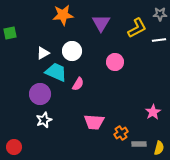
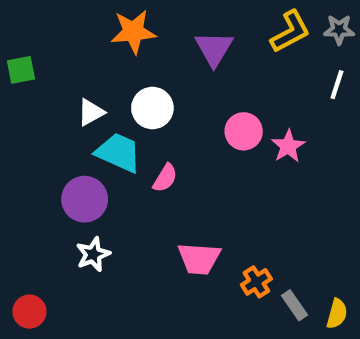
yellow L-shape: (137, 28) -> (290, 32), moved
white line: (159, 40) -> (337, 85), turned -64
pink star: (153, 112) -> (288, 146), moved
gray rectangle: (139, 144) -> (295, 305), turned 56

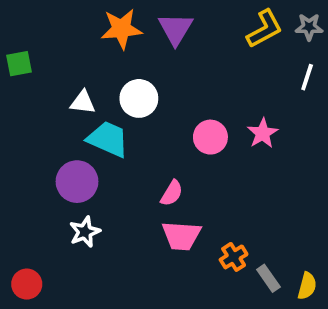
purple triangle: (214, 49) -> (176, 29), moved
white triangle: (91, 112) -> (83, 102), turned 36
pink circle: (244, 131) -> (210, 137), moved
pink semicircle: (165, 178) -> (172, 193), moved

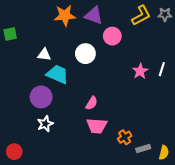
purple triangle: (176, 29) -> (94, 15), turned -42
white line: (307, 77) -> (162, 69), moved
white circle: (139, 98) -> (85, 54), moved
pink circle: (210, 137) -> (112, 36), moved
gray rectangle: (268, 278) -> (143, 149), turned -72

